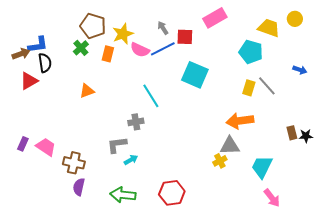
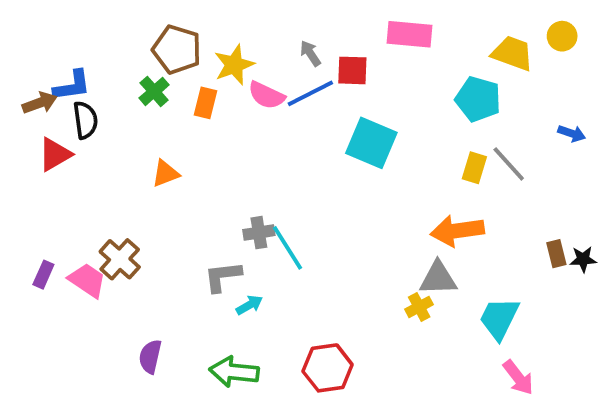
pink rectangle: (215, 18) -> (410, 34), turned 35
cyan line: (151, 96) -> (287, 248), moved
brown cross: (74, 163) -> (120, 259), moved, turned 30

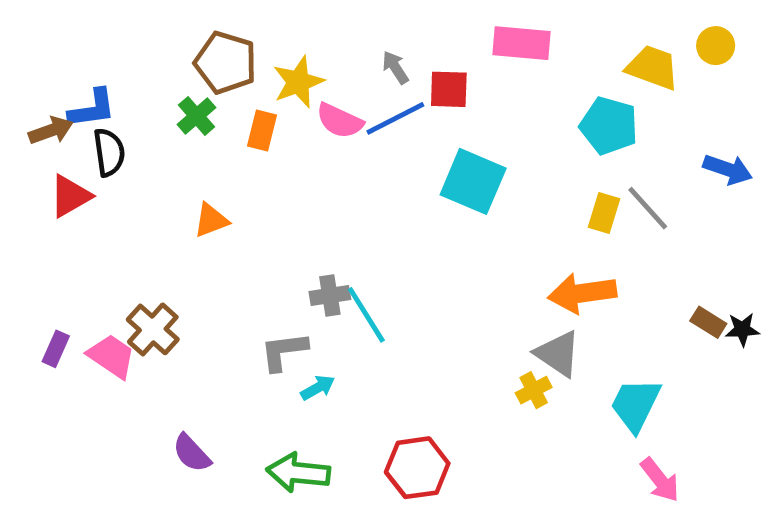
blue arrow: (572, 133) -> (728, 169), size x1.4
brown rectangle: (556, 254) -> (708, 322), turned -44
gray triangle: (438, 278) -> (558, 354), turned 36
purple semicircle: (150, 357) -> (192, 453), turned -56

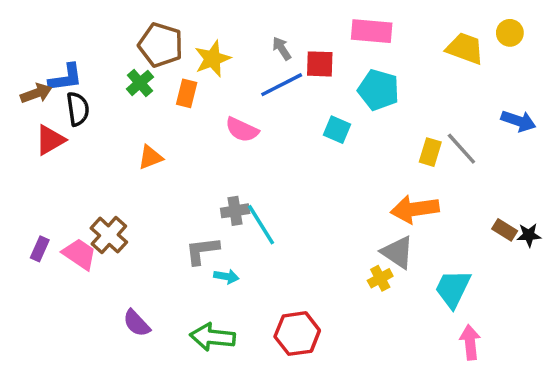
pink semicircle: (340, 121) -> (242, 130), moved
cyan pentagon: (609, 126) -> (378, 90), moved
cyan square: (473, 181) -> (337, 130), size x0.6
cyan arrow: (318, 388) -> (226, 277), turned 40
pink arrow: (660, 480) -> (470, 342), turned -148

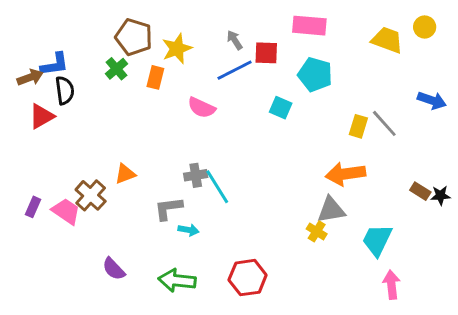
orange triangle: (150, 157) -> (125, 174), moved
gray triangle: (397, 252) -> (331, 210), turned -44
yellow cross: (380, 278) -> (317, 231), turned -30

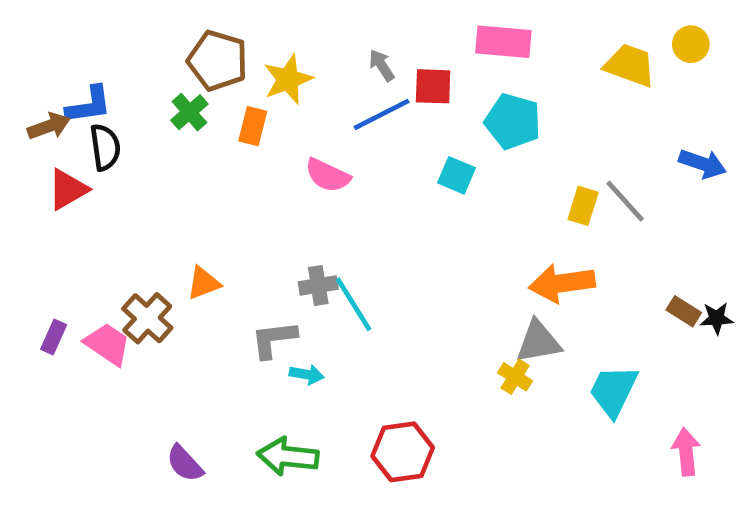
purple semicircle: (114, 269) -> (185, 464), moved
pink arrow: (392, 285) -> (686, 452), moved

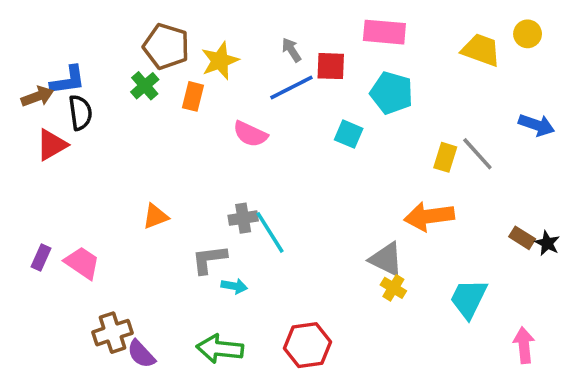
brown cross: (147, 318) -> (113, 333), moved, turned 30
black star: (717, 318) -> (547, 243), turned 30
gray triangle: (539, 342) -> (386, 259), moved, turned 36

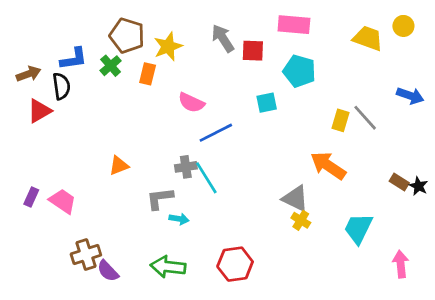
gray arrow: (291, 50) -> (223, 38), size x1.5
blue L-shape: (68, 80) -> (74, 59), moved
blue line: (291, 88) -> (216, 133), moved
cyan square: (349, 134) -> (267, 103), turned -35
orange arrow: (429, 216) -> (328, 166), turned 42

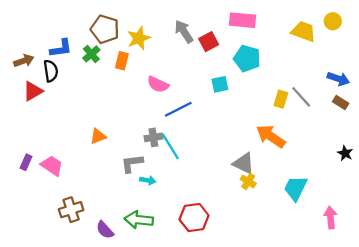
red square: (253, 51) -> (209, 42), turned -30
brown rectangle: (399, 182) -> (341, 102), moved
purple semicircle: (108, 271) -> (105, 230), moved

